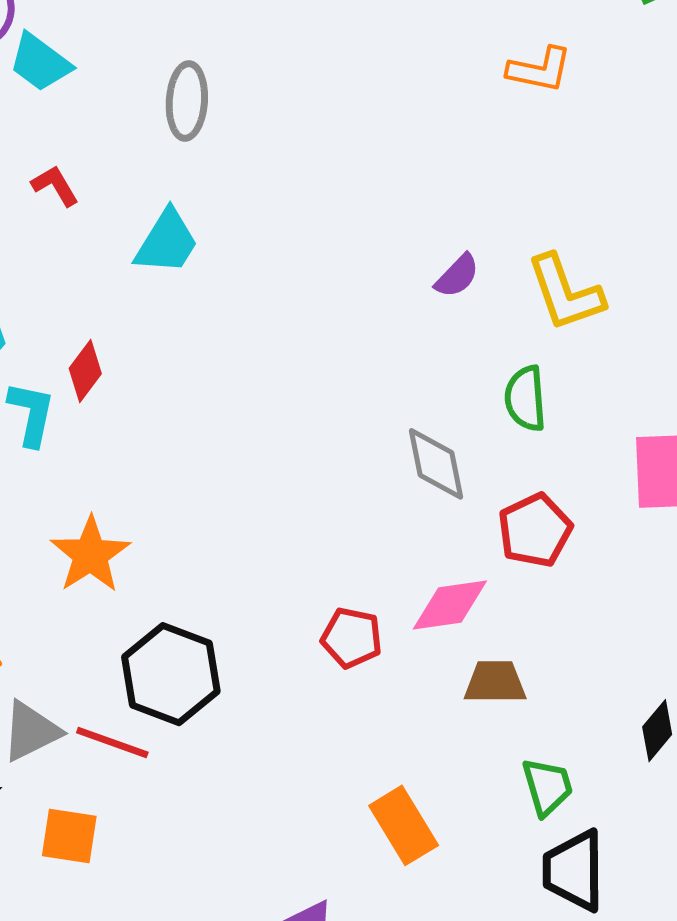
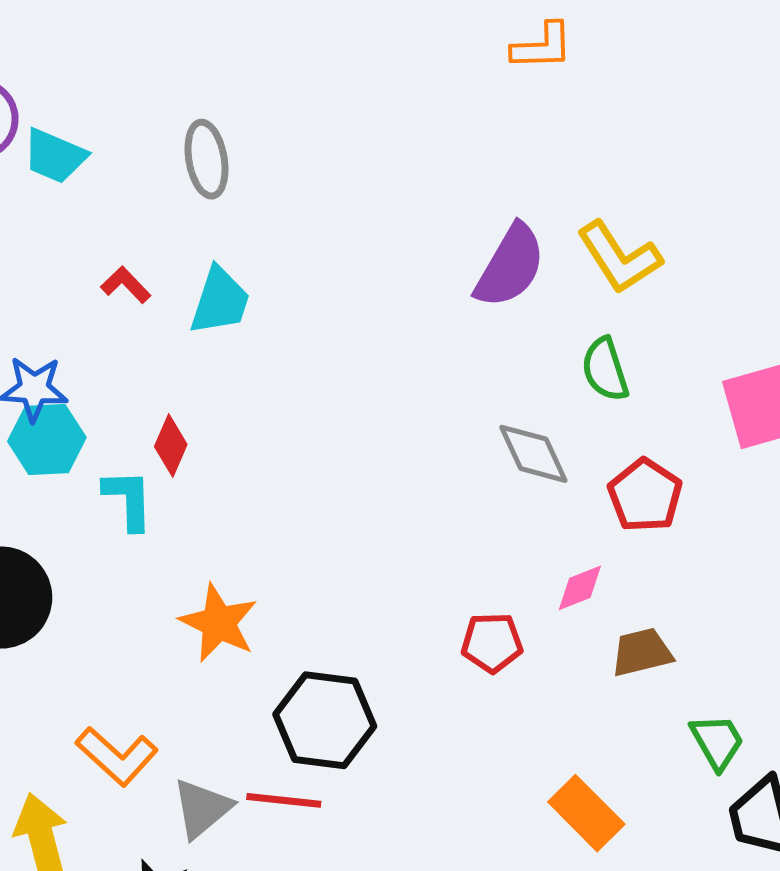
red L-shape: (55, 186) -> (126, 285), moved
purple semicircle: (457, 276) -> (510, 266), size x1.8
pink diamond: (450, 605) -> (580, 588), size x0.7

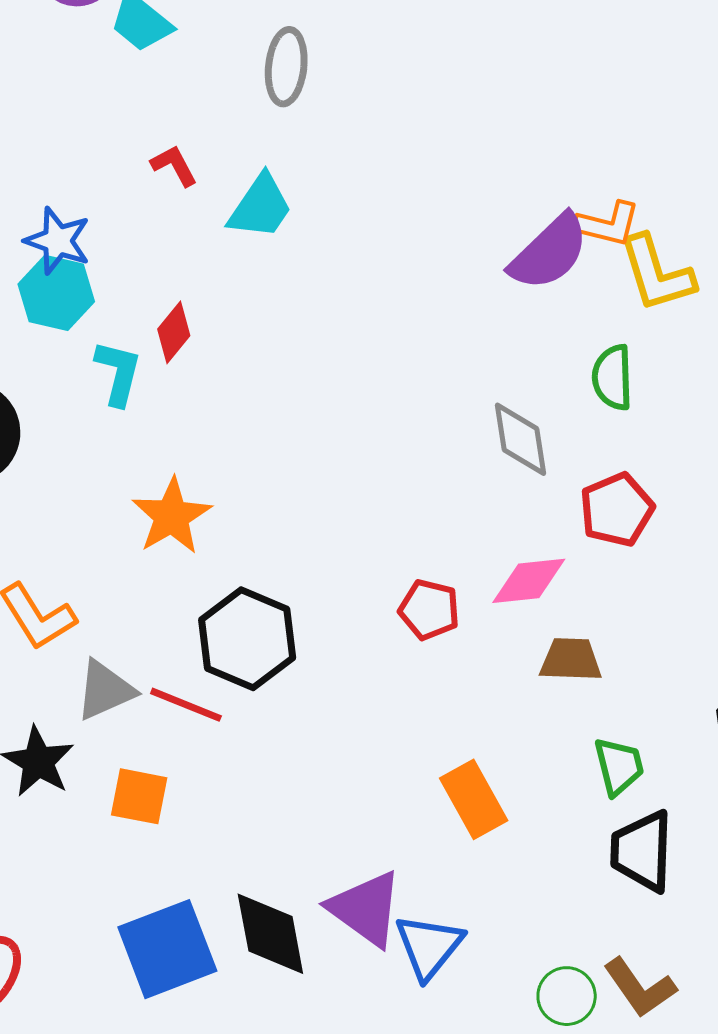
orange L-shape: (542, 46) -> (607, 224), moved
pink diamond: (580, 588) -> (529, 581), size x1.4

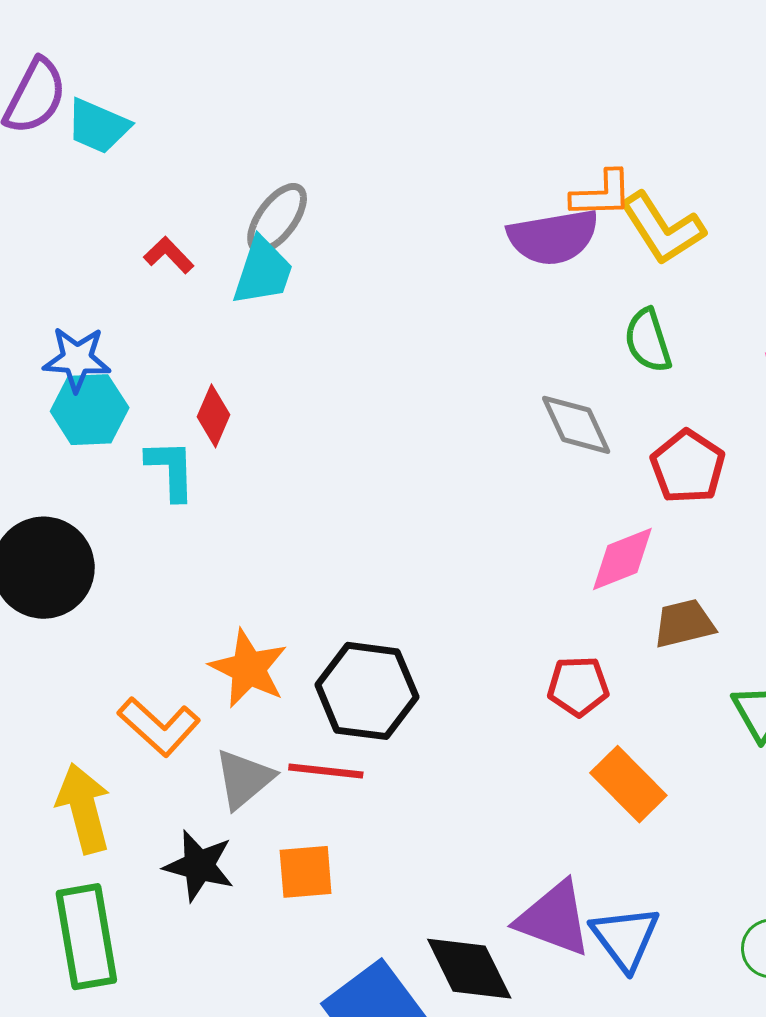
gray ellipse: (286, 67) -> (277, 218), moved, turned 46
purple semicircle: (549, 252) -> (553, 237), turned 50
orange star: (172, 516) -> (248, 669), moved
red pentagon: (429, 610) -> (578, 686), moved

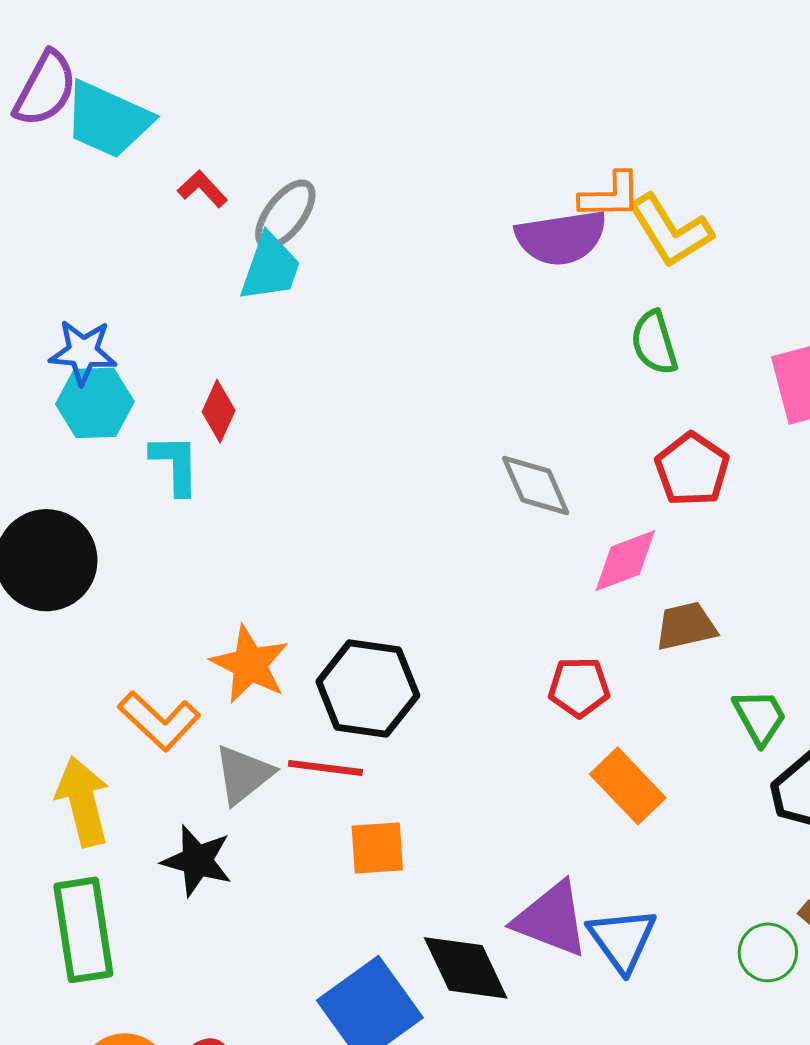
cyan trapezoid: (98, 126) -> (108, 120), size x1.4
red L-shape: (169, 255) -> (202, 189), moved
gray diamond: (576, 425) -> (536, 485), moved
orange square: (306, 872) -> (377, 848), moved

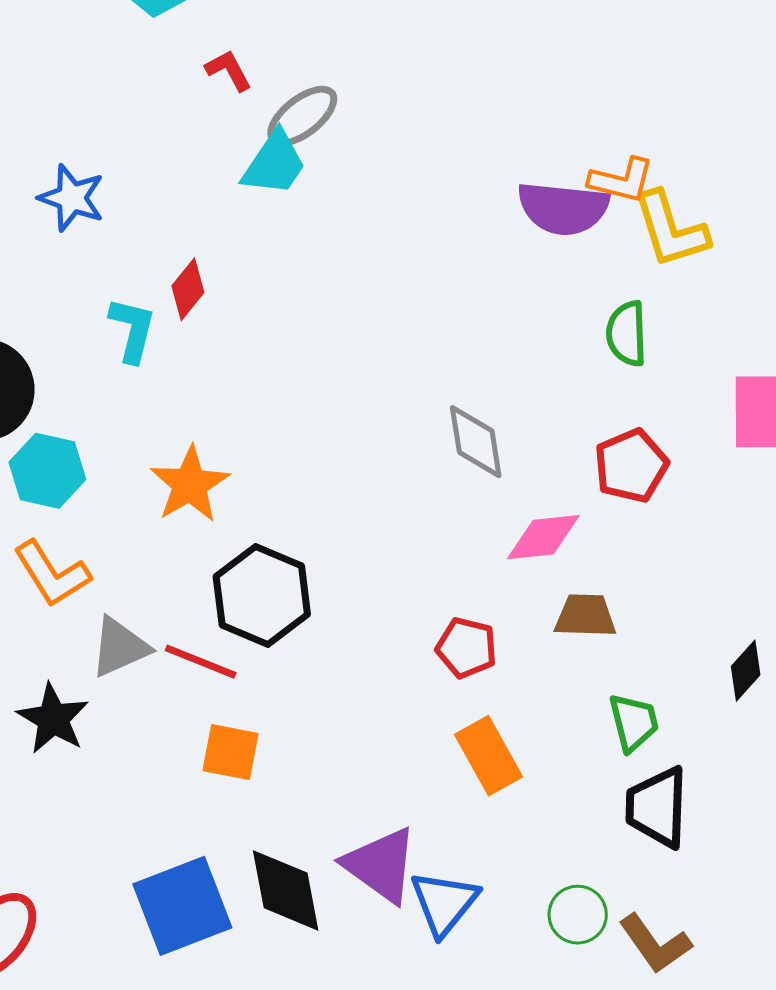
cyan hexagon: (95, 403) -> (47, 471), moved
orange star: (250, 664) -> (190, 484), moved
green circle: (768, 952) -> (578, 915), moved

